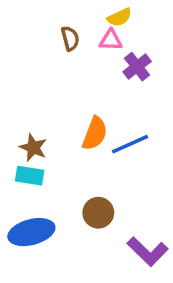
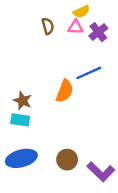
purple cross: (137, 67) -> (98, 32), moved
blue line: (130, 144) -> (89, 73), moved
brown circle: (98, 213) -> (67, 160), moved

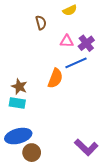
pink triangle: (75, 27) -> (67, 41), moved
purple cross: (98, 32) -> (86, 43), moved
brown circle: (67, 160) -> (32, 153), moved

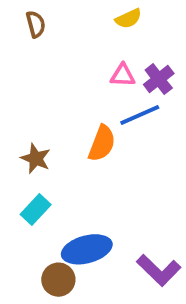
brown semicircle: (41, 23) -> (36, 24), moved
cyan rectangle: (17, 103) -> (36, 210), moved, turned -56
blue ellipse: (18, 136) -> (87, 249), moved

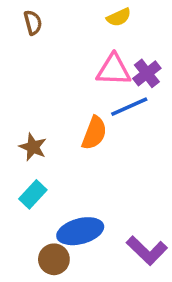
pink triangle: (123, 75) -> (114, 70), size x1.5

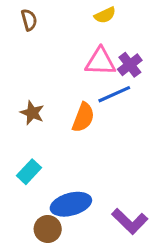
brown star: (33, 147) -> (32, 113), moved

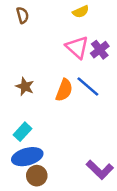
pink triangle: (100, 62) -> (77, 47), turned 40
blue line: (114, 94) -> (88, 87), moved, turned 65
blue ellipse: (71, 204) -> (27, 157), moved

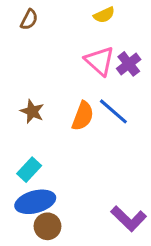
brown semicircle: (23, 15) -> (29, 20), turned 42

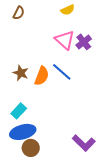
blue line: (113, 111) -> (62, 72), moved
orange semicircle: (83, 116) -> (42, 76), moved

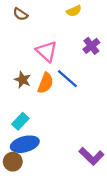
brown semicircle: (19, 13) -> (20, 14), turned 96
pink triangle: (65, 40) -> (47, 51), moved
brown circle: (31, 148) -> (13, 162), moved

